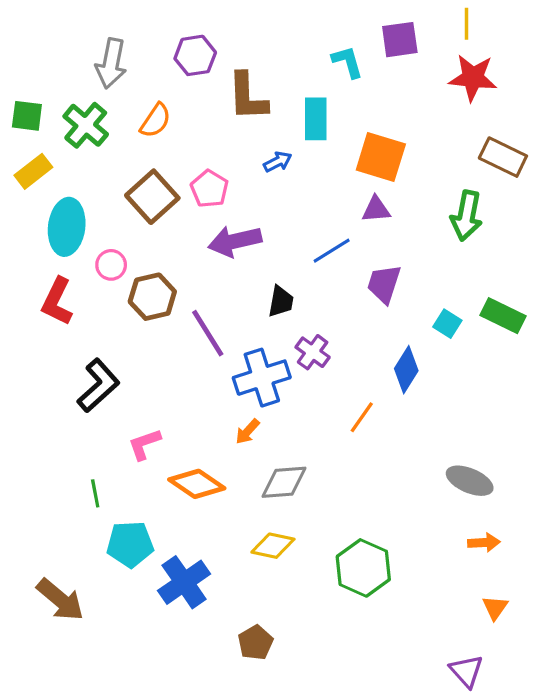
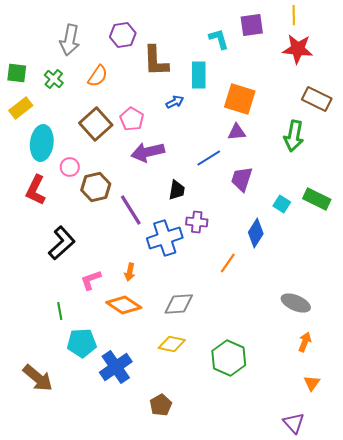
green cross: (86, 125) -> (54, 79), size x0.7
purple cross: (313, 352) -> (197, 222), turned -30
orange arrow: (248, 432) -> (130, 272), moved, turned -30
orange arrow: (484, 543) -> (305, 342), turned -66

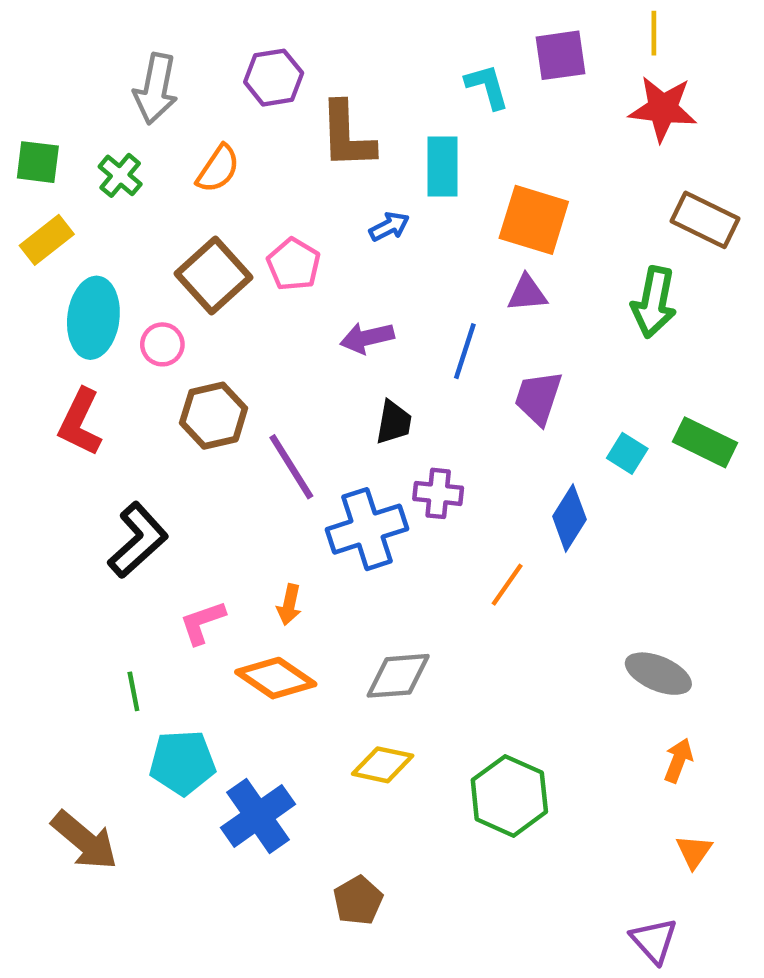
purple arrow: (148, 152) -> (367, 338), moved, size x0.7
blue line: (209, 158) -> (465, 351), turned -40
pink circle: (70, 167) -> (162, 344), moved

